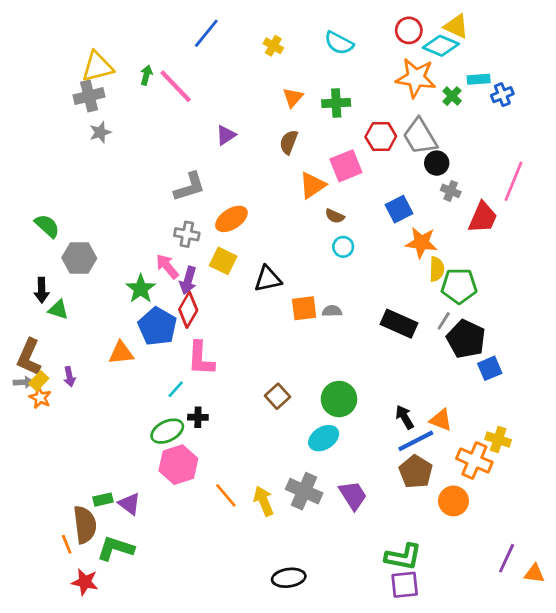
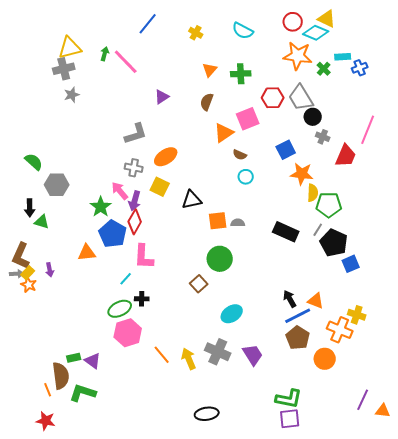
green circle: (339, 399) -> (220, 259), moved
red star: (85, 582) -> (46, 421), moved

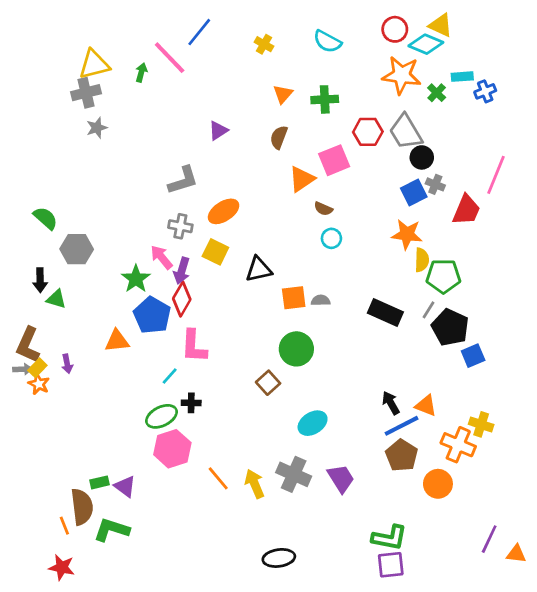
pink line: (126, 62) -> (170, 58), moved
blue square: (286, 150) -> (414, 193), moved

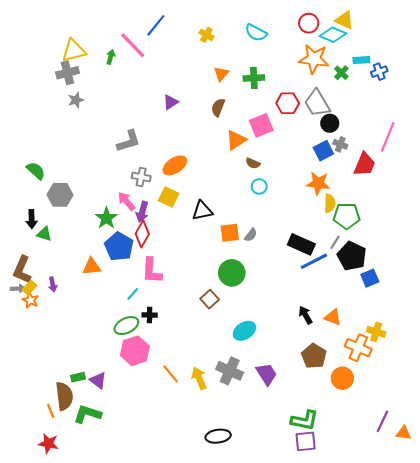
gray L-shape: (183, 180) -> (129, 141), moved
gray semicircle: (321, 300) -> (251, 235), turned 128
blue line: (402, 426) -> (314, 261), moved

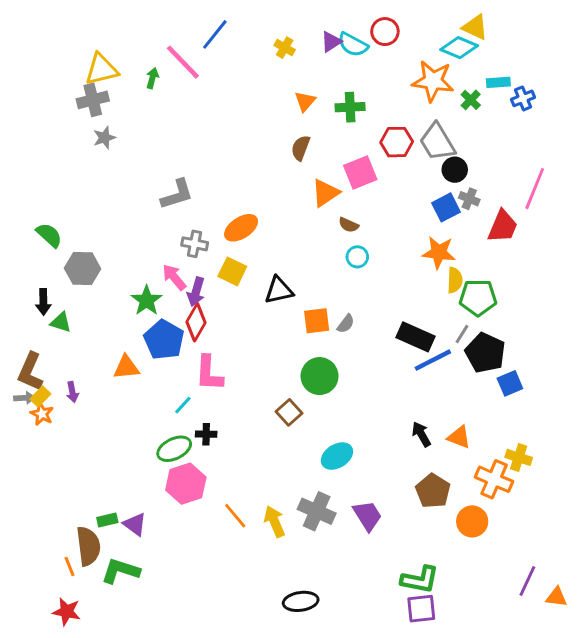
red circle: (309, 23) -> (385, 32), moved
purple triangle: (171, 102) -> (331, 42), moved

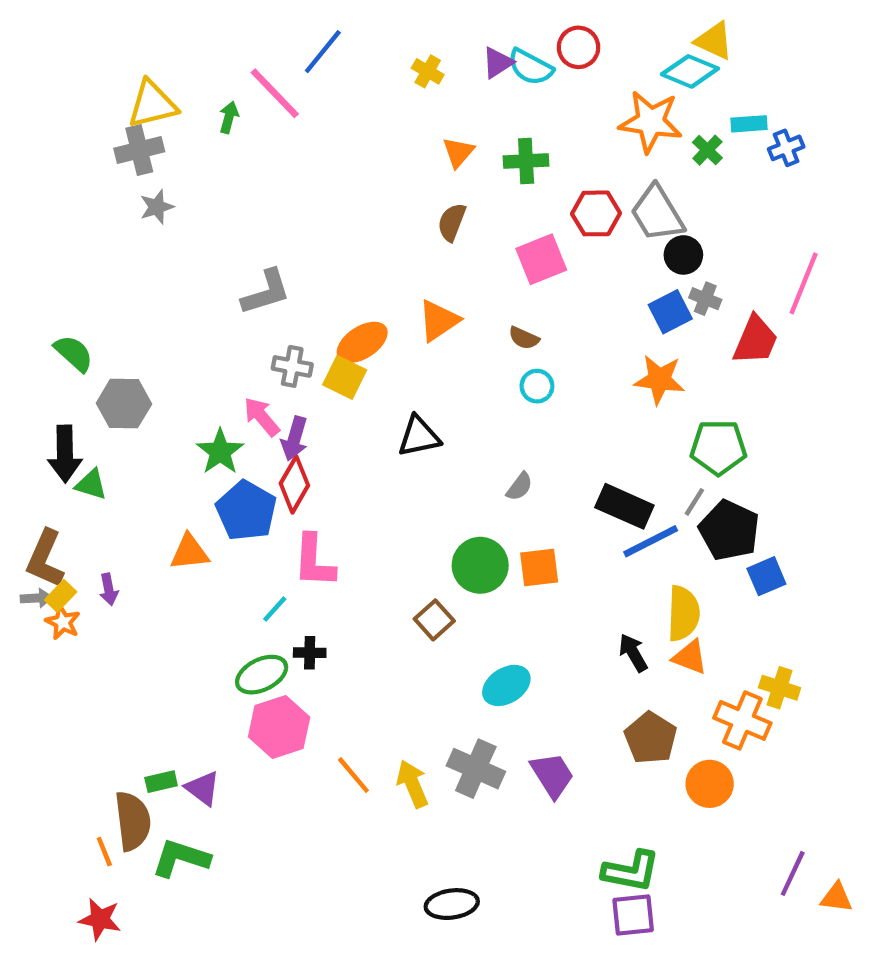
orange triangle: (325, 193) -> (439, 321), moved
yellow square: (232, 271) -> (345, 377), moved
yellow semicircle: (455, 280) -> (683, 613), moved, size x1.4
black arrow: (43, 302) -> (65, 454), size x1.4
orange square: (317, 321) -> (539, 567), moved

